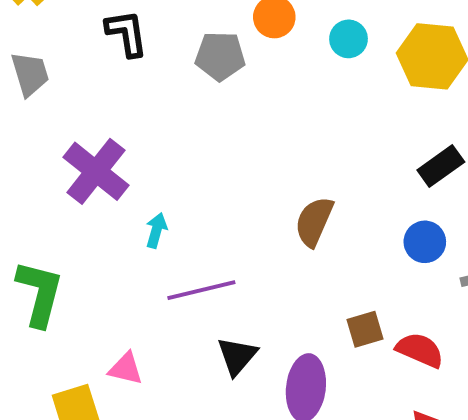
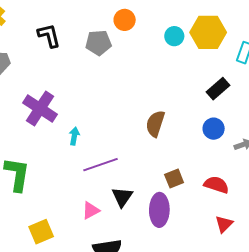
cyan circle: (348, 39) -> (174, 36), moved
brown square: (365, 329) -> (174, 179), moved
pink triangle: (126, 369) -> (91, 210), moved, turned -36

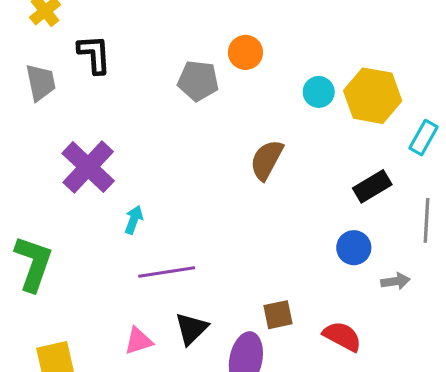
black L-shape: (49, 36) -> (94, 54), moved
brown semicircle: (155, 124) -> (267, 160), moved

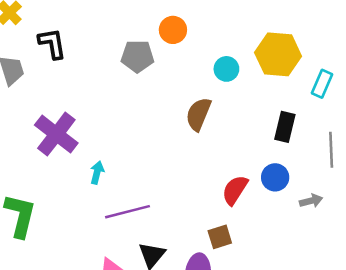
cyan circle: (319, 92) -> (226, 69), moved
black rectangle: (372, 186) -> (285, 127), turned -40
red semicircle: (342, 336) -> (235, 190), moved, turned -80

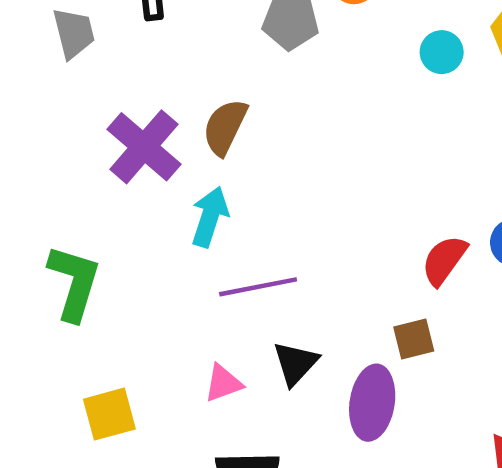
brown semicircle: (198, 114) -> (225, 127), moved
cyan arrow: (97, 173) -> (210, 217), size x1.5

